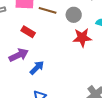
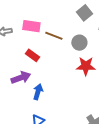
blue arrow: (37, 68) -> (38, 92), turned -35

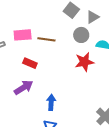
gray circle: (79, 43) -> (81, 35), moved
blue arrow: (38, 92) -> (51, 102), moved

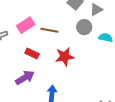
pink rectangle: (23, 35) -> (26, 25), turned -30
red star: (84, 62) -> (65, 57), moved

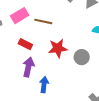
gray circle: (84, 27) -> (82, 57), moved
purple arrow: (25, 78) -> (28, 67), moved, turned -48

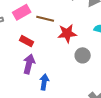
red star: (58, 48) -> (67, 33), moved

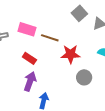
pink rectangle: (22, 12) -> (27, 29), turned 42

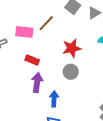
brown line: (50, 38) -> (46, 23), moved, turned -54
gray circle: (84, 77) -> (71, 72), moved

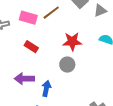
purple arrow: (37, 83) -> (24, 79), moved, turned -108

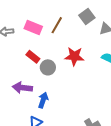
brown line: (51, 13) -> (57, 25), turned -30
gray circle: (67, 65) -> (48, 67), moved

